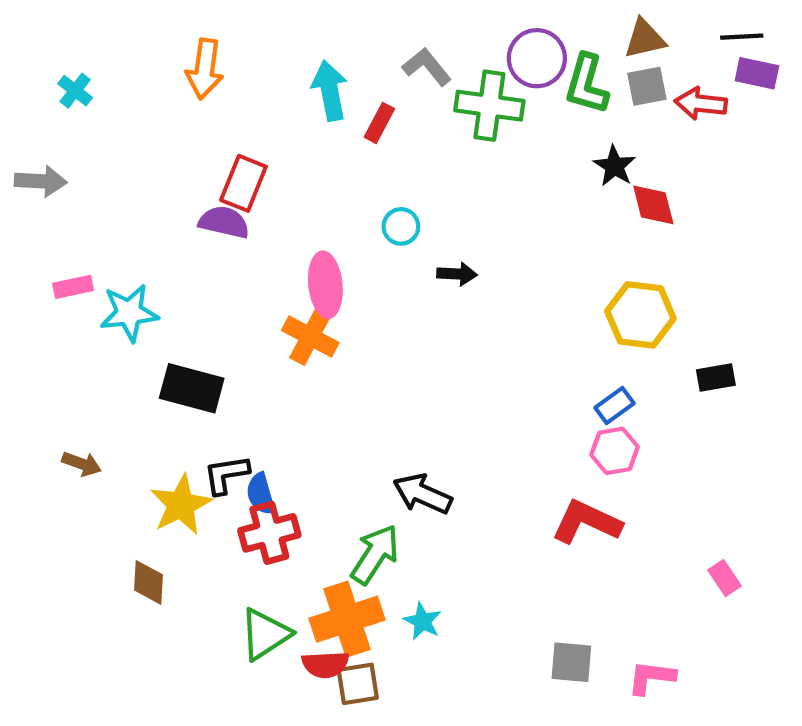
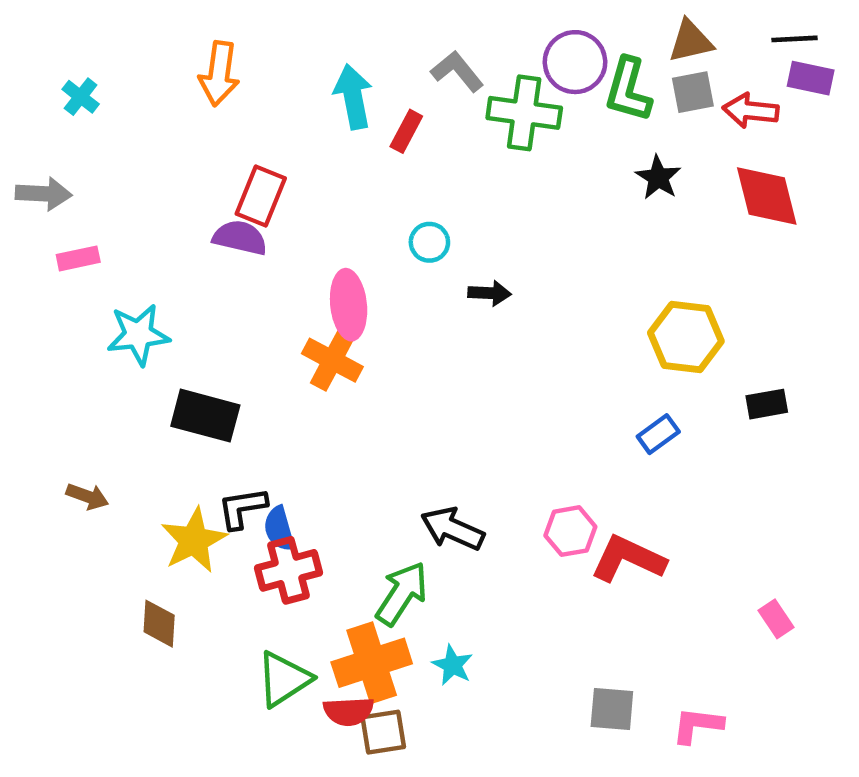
red diamond: (653, 205) -> (767, 196), moved, size x1.4
pink rectangle: (73, 287) -> (78, 258), moved
pink hexagon: (615, 451) -> (570, 531), moved

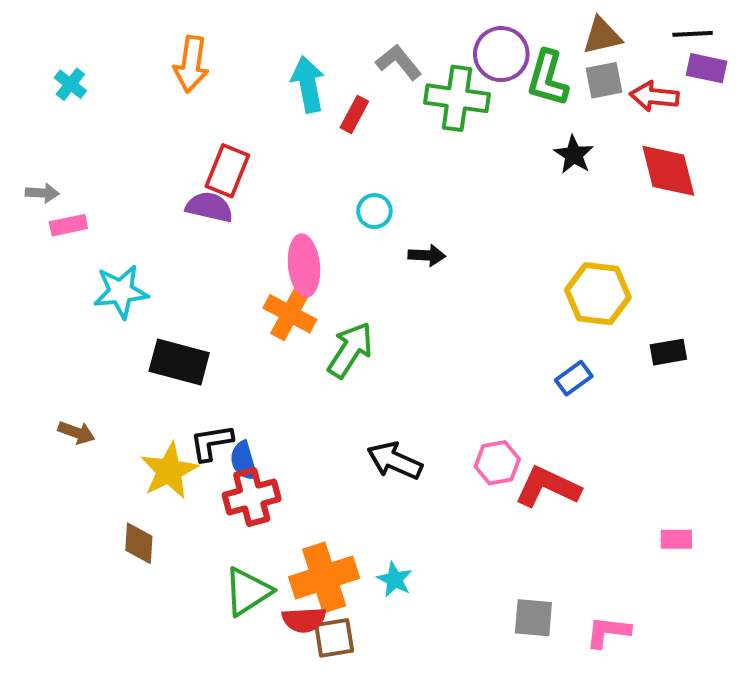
gray arrow: (44, 194) -> (42, 193), moved, size x0.7
green arrow: (402, 593) -> (350, 350), moved
pink rectangle: (776, 619) -> (676, 539), turned -56

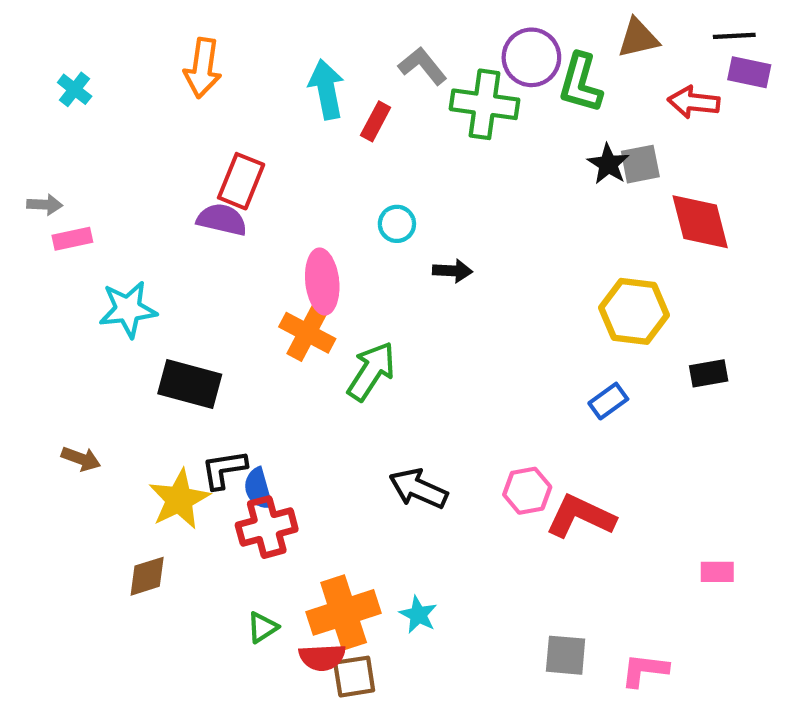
gray square: (604, 80) -> (640, 164), moved
red diamond: (668, 171) -> (700, 222), moved
brown diamond: (139, 543) -> (147, 576), turned 69
green triangle: (248, 592) -> (262, 627), size x0.6

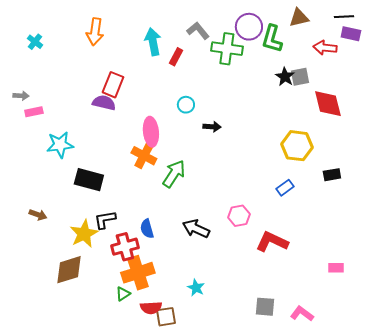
blue semicircle: (258, 489) -> (147, 229), moved
pink hexagon: (527, 491) -> (239, 216), moved
brown diamond: (147, 576) -> (69, 270), size x1.5
orange cross: (344, 612) -> (138, 273), moved
pink L-shape: (645, 670) -> (302, 314), turned 30

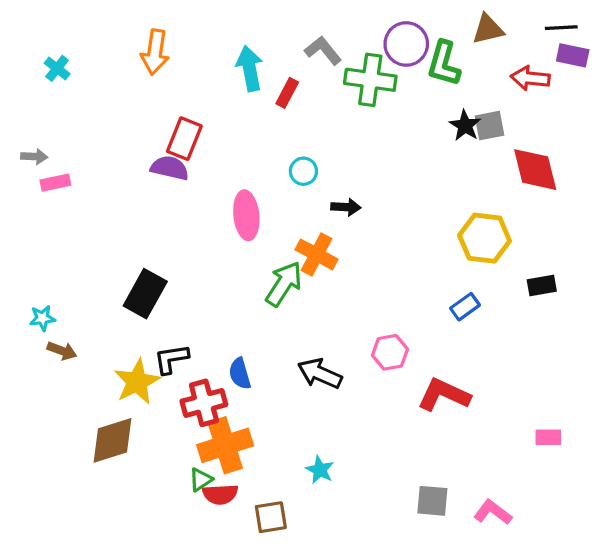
cyan star: (60, 145) -> (42, 318), moved, size x0.6
orange cross: (144, 156) -> (317, 254), moved
black rectangle: (89, 180) -> (145, 294), turned -76
red semicircle: (151, 308) -> (220, 494), moved

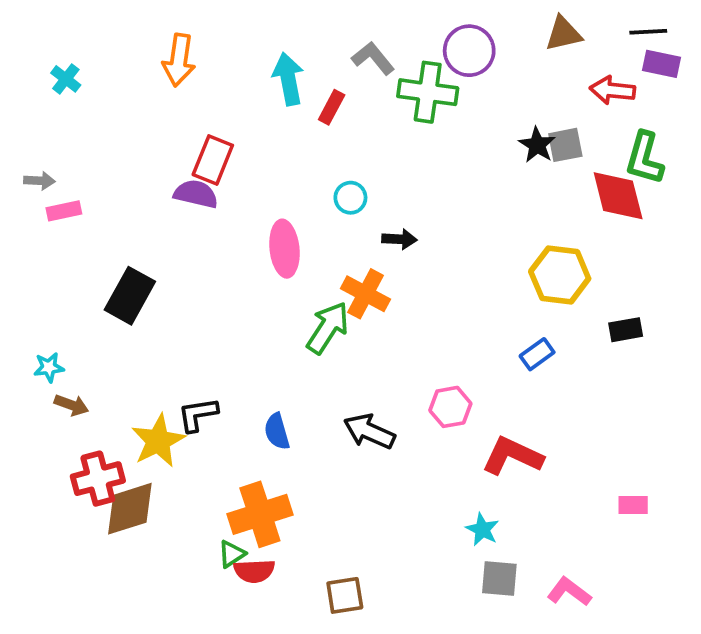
green L-shape: (444, 64) -> (645, 158), moved
black rectangle: (145, 294) -> (130, 296), moved
red cross: (204, 403) -> (98, 479), moved
cyan star: (320, 470) -> (482, 529), moved
brown square: (271, 517) -> (345, 595), moved

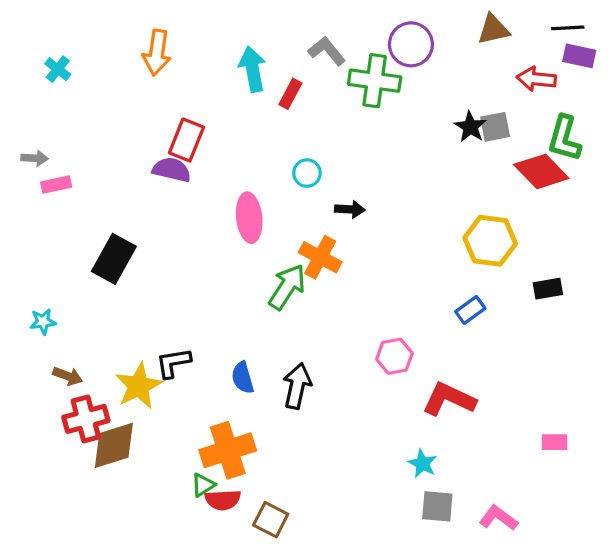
red diamond: (618, 196) -> (541, 171), turned -30
brown arrow: (71, 405) -> (68, 376), moved
black arrow: (369, 431) -> (297, 386), moved, turned 78
brown square: (345, 595) -> (271, 520), moved, turned 36

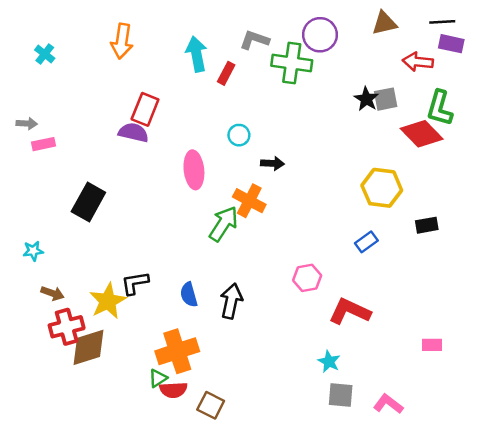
gray L-shape: (327, 51) -> (254, 40), turned -32

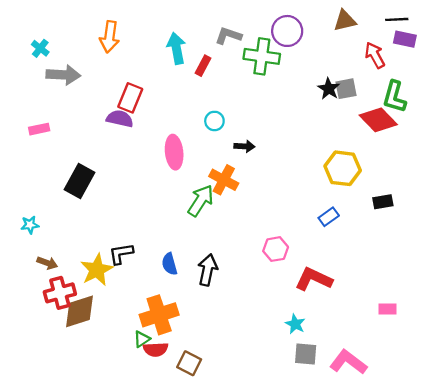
red arrow: (418, 62) -> (375, 55), turned 55
gray arrow: (27, 123) -> (63, 75), moved, size x1.8
pink L-shape: (388, 404) -> (348, 362), size x1.4

